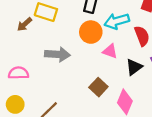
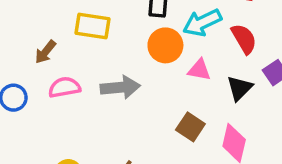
brown arrow: (25, 24) -> (45, 52), moved
pink semicircle: (18, 73) -> (64, 87), moved

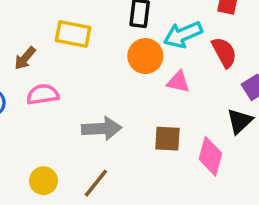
gray arrow: (120, 87) -> (102, 129), moved
black triangle: (240, 88) -> (240, 121), moved
brown square: (190, 127) -> (167, 139), turned -32

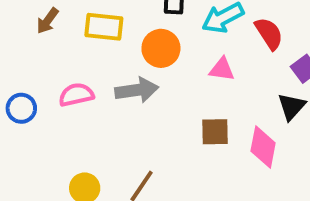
orange circle: (145, 56) -> (161, 48), moved
brown arrow: (25, 58) -> (48, 21), moved
gray arrow: (102, 129) -> (137, 90), moved

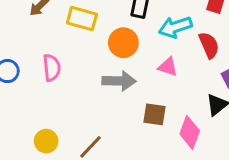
gray arrow: (137, 90) -> (119, 81), moved
pink semicircle: (76, 95) -> (52, 68), turned 88

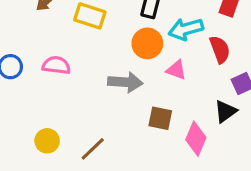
orange circle: (123, 43) -> (147, 43), moved
pink semicircle: (52, 68) -> (56, 65), turned -80

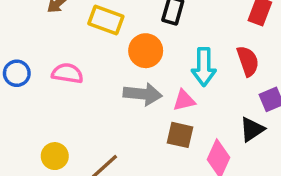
cyan arrow: (186, 29) -> (204, 67), moved, turned -76
orange circle: (147, 43) -> (146, 51), moved
pink triangle: (176, 70) -> (184, 100), moved, turned -35

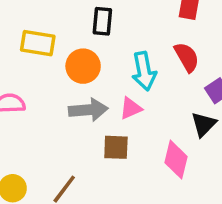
brown square: (180, 135) -> (116, 147), moved

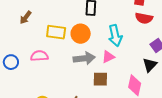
yellow rectangle: (38, 43) -> (56, 32), moved
red semicircle: (187, 57) -> (144, 18), moved, turned 132

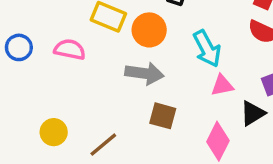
cyan arrow: (115, 36) -> (207, 49), turned -30
pink triangle: (108, 57) -> (222, 85), moved

